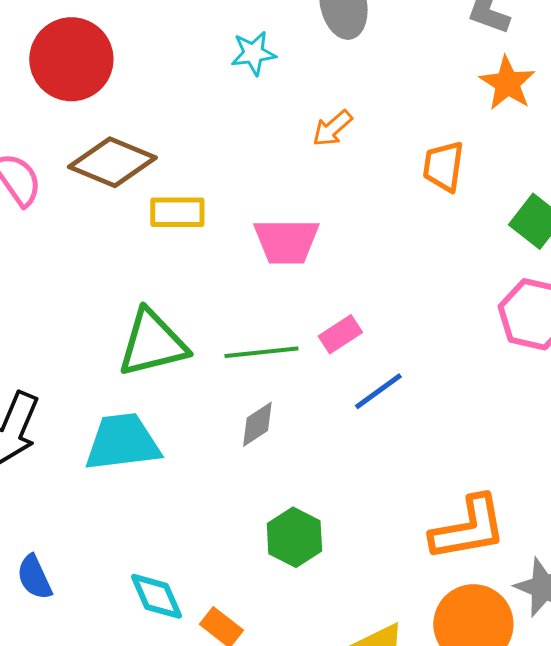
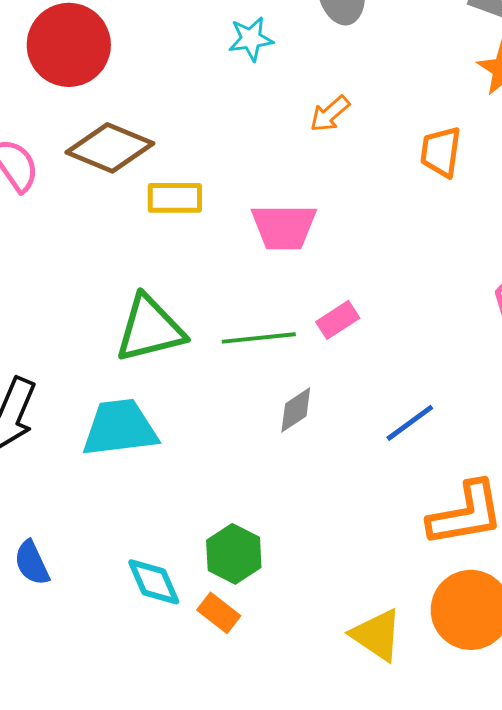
blue line: (378, 391) -> (410, 423), moved
gray diamond: (257, 424) -> (296, 410), moved
green hexagon: (294, 537) -> (234, 554), moved

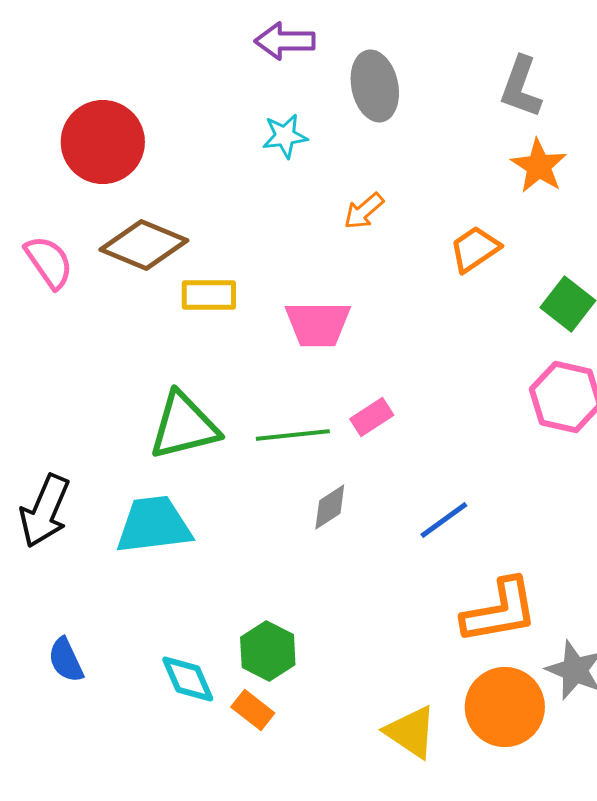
orange trapezoid: (441, 152) -> (475, 249), turned 48

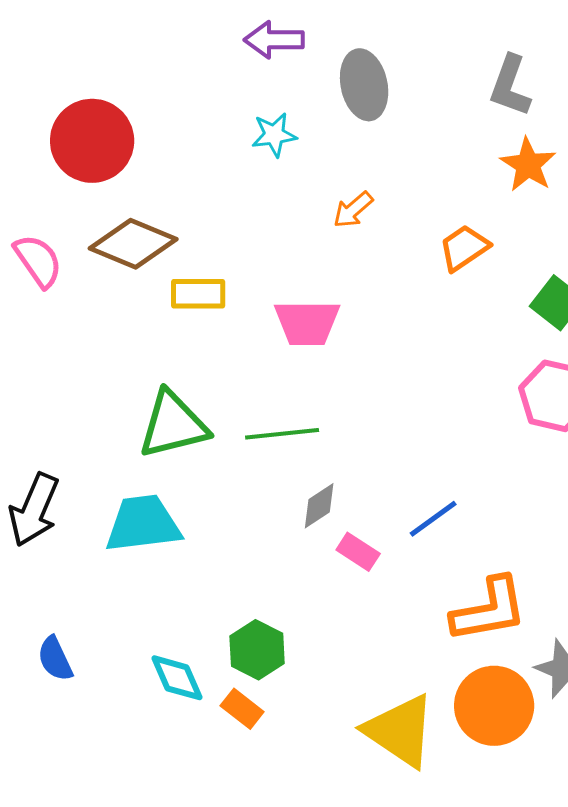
pink rectangle: (372, 417) -> (358, 552), moved, turned 66
yellow triangle: (411, 732) -> (400, 731), size x1.4

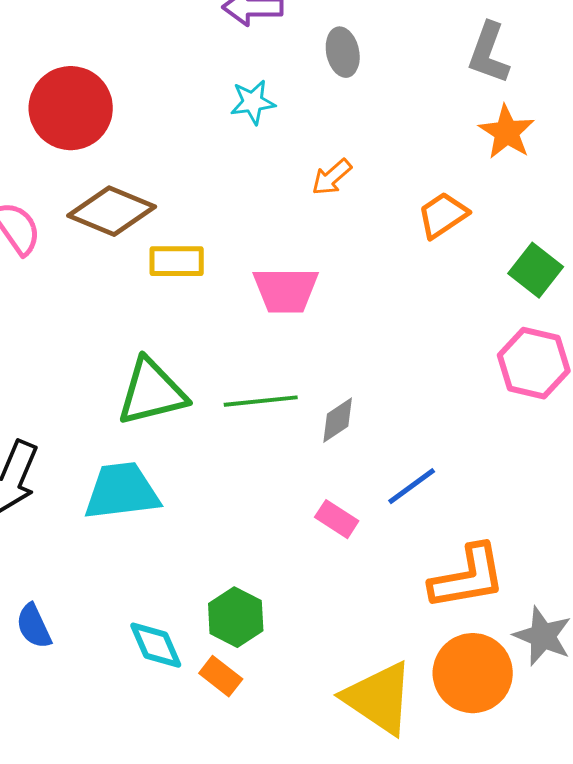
gray ellipse: (364, 85) -> (343, 52), size x0.7
gray diamond: (319, 506) -> (338, 420), moved

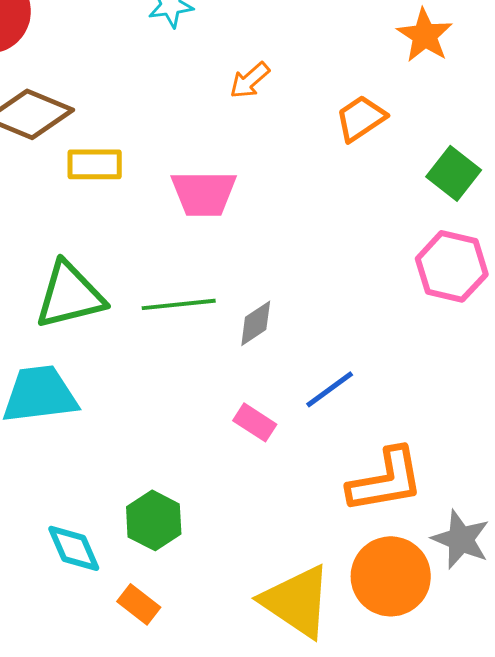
orange rectangle: (221, 676) -> (139, 604), moved

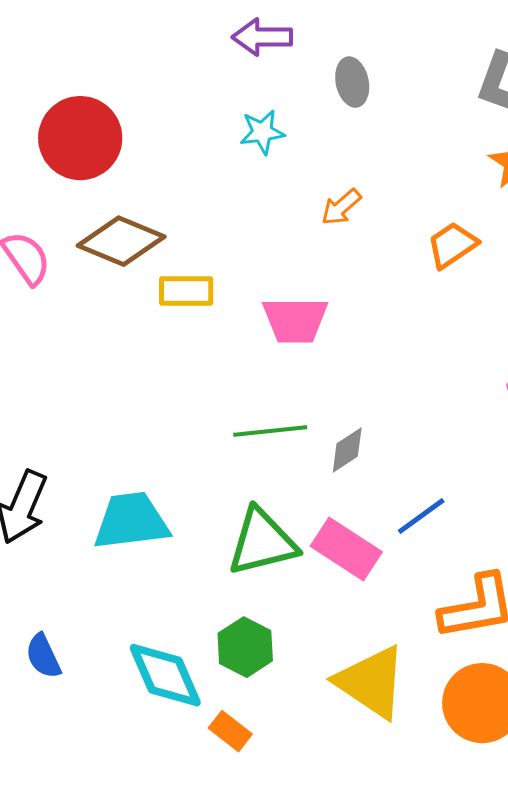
green triangle: (70, 295) -> (262, 542), moved
pink rectangle: (255, 422) -> (346, 549), size x1.6
cyan diamond: (74, 548) -> (165, 675), size x1.4
yellow triangle: (297, 601) -> (371, 682), moved

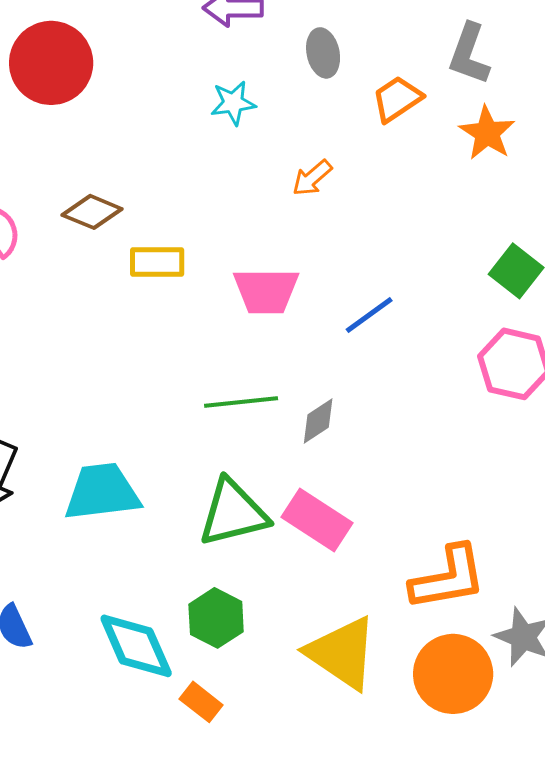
red circle: (80, 138) -> (51, 63), moved
brown diamond: (121, 241) -> (92, 212), size x0.7
orange trapezoid: (452, 245) -> (397, 99), moved
blue line: (421, 516) -> (369, 315), moved

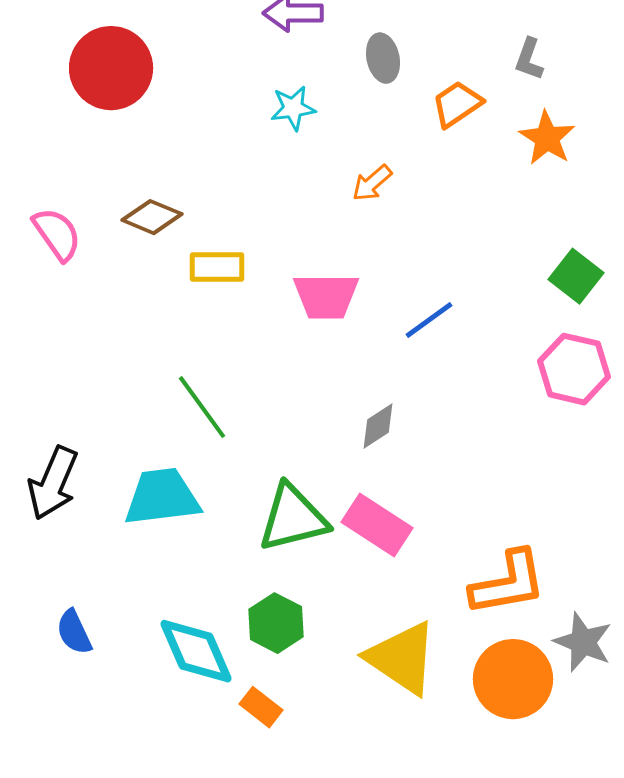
gray L-shape: (469, 54) -> (529, 59), size x0.7
green line: (241, 402) -> (202, 407), moved, turned 60

